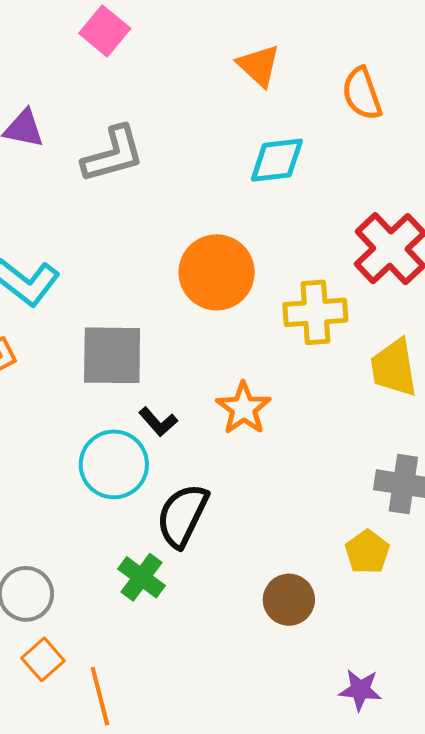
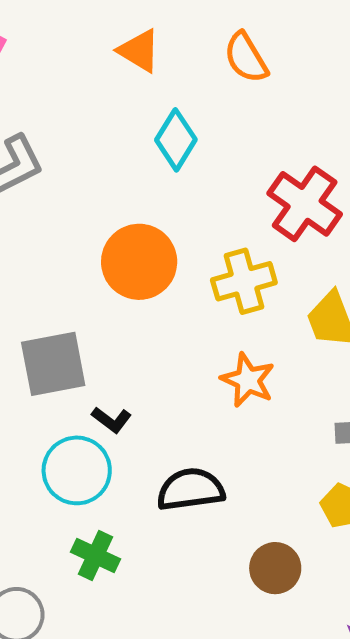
cyan diamond: (277, 160) -> (176, 140), turned -40
orange star: (244, 408) -> (248, 380), moved
black semicircle: (182, 515) -> (191, 489), moved, turned 68
green cross: (141, 577) -> (95, 556), moved

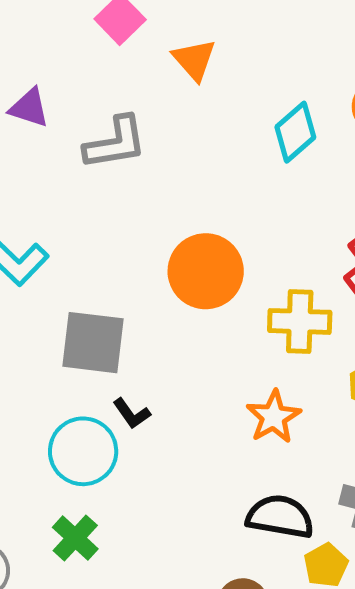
orange triangle: (139, 51) -> (194, 60), moved
cyan diamond: (176, 140) -> (295, 132), moved
black semicircle: (191, 489) -> (280, 517), moved

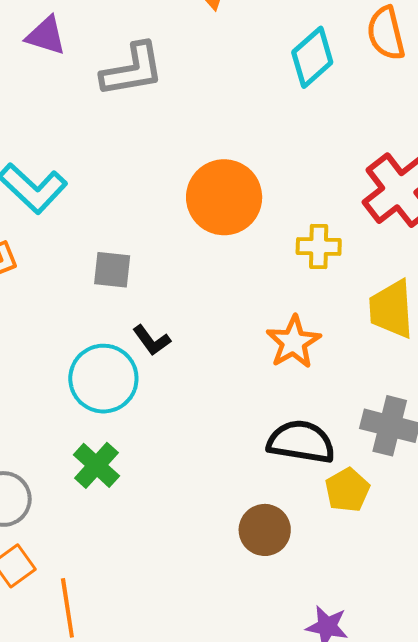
yellow cross: (300, 321) -> (319, 246), size x0.7
gray square: (93, 343) -> (112, 270), size x0.6

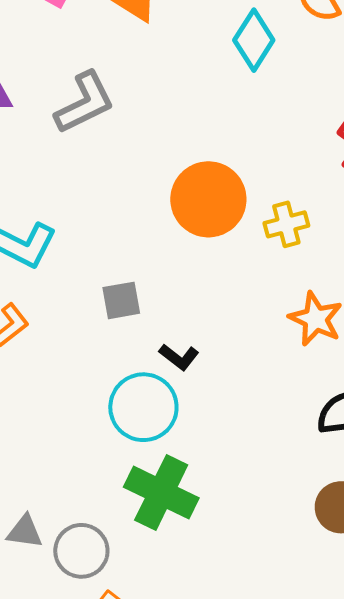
yellow cross: (319, 246) -> (286, 224), moved
green cross: (96, 465) -> (161, 492), size x1.5

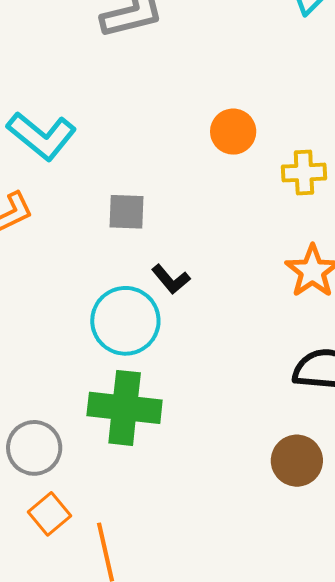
orange circle: (208, 199) -> (233, 132), size x0.6
green cross: (161, 492) -> (125, 408), turned -32

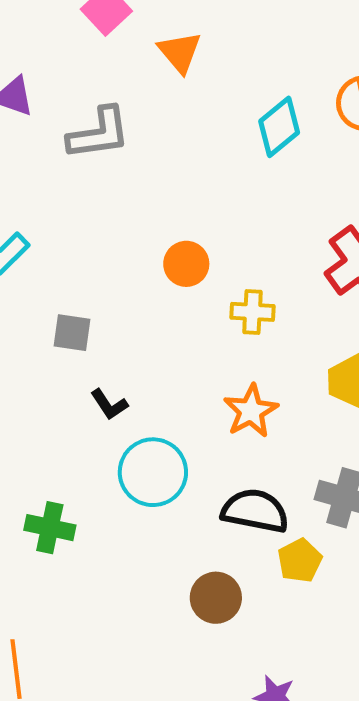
cyan circle: (125, 321) -> (153, 472), moved
green cross: (125, 408) -> (50, 528), size x0.7

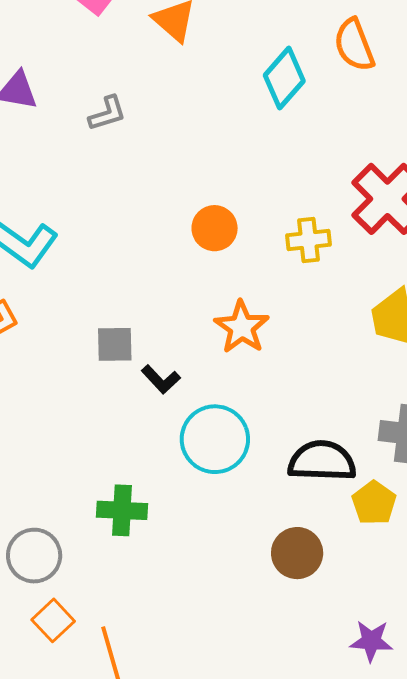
gray L-shape: (99, 133) -> (107, 113), size x0.6
yellow cross: (252, 312) -> (309, 240), moved
gray square: (72, 333) -> (115, 344), moved
orange star: (251, 411) -> (242, 327), moved

